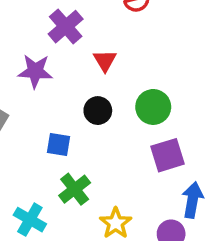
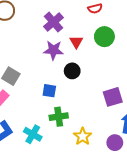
purple star: (35, 71) -> (53, 50), moved
green circle: (153, 107) -> (104, 37), moved
green cross: (75, 189) -> (59, 117), turned 30

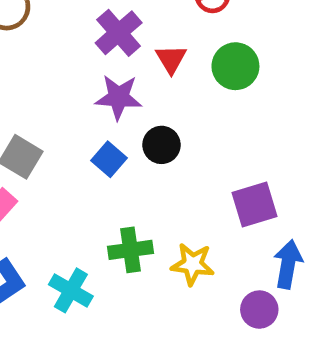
red triangle: (76, 42) -> (171, 59), moved
blue square: (49, 91) -> (109, 159), moved, turned 32
yellow star: (83, 136) -> (193, 264), moved, turned -30

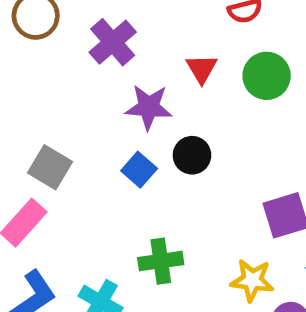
purple cross: (119, 33) -> (113, 42), moved
yellow star: (193, 264) -> (252, 280), moved

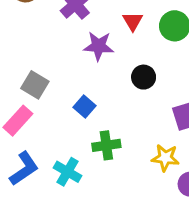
black circle: (192, 155) -> (144, 77), moved
blue square: (139, 170) -> (85, 107), moved

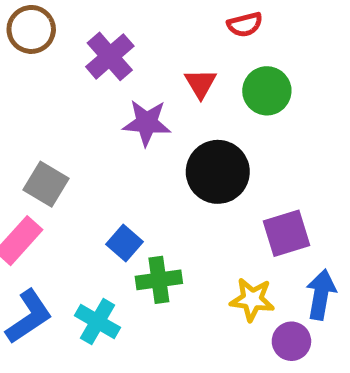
black circle: (144, 77) -> (218, 172), size x1.6
blue square: (85, 107) -> (125, 243), moved

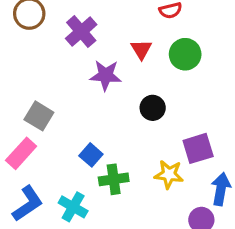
black circle: (218, 172) -> (153, 108), size x0.6
yellow star: (252, 299) -> (169, 174), moved

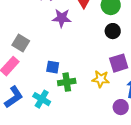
black circle: (153, 108) -> (113, 31), moved
blue square: (91, 155) -> (53, 67), turned -32

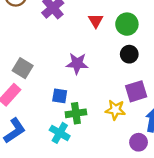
purple star: (62, 18) -> (77, 63), moved
cyan cross: (42, 99) -> (60, 133), moved

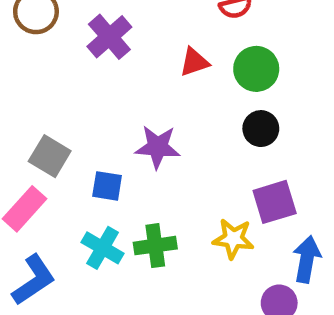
red triangle: (96, 21) -> (194, 62), turned 42
blue square: (60, 96) -> (107, 186), moved
cyan cross: (60, 133) -> (103, 248), moved

